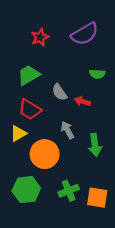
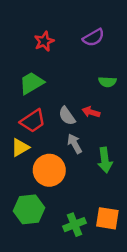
purple semicircle: (85, 34) -> (93, 38), size x0.7
gray semicircle: (59, 92) -> (67, 116), moved
red trapezoid: (30, 109) -> (33, 121), turned -65
green cross: (69, 191) -> (75, 225), moved

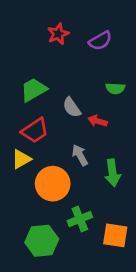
red star: (44, 41) -> (58, 34), moved
gray semicircle: (67, 116) -> (72, 107), moved
green hexagon: (29, 209) -> (42, 241), moved
green cross: (75, 225) -> (80, 219), moved

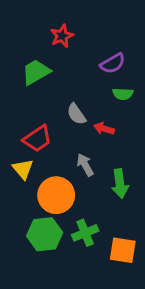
purple semicircle: (100, 41) -> (113, 63), moved
green trapezoid: (34, 90) -> (36, 72), moved
yellow triangle: (21, 159) -> (23, 169), turned -40
green hexagon: (42, 241) -> (45, 234), moved

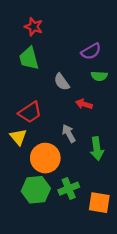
red star: (62, 36) -> (34, 27), moved, turned -30
green trapezoid: (36, 72) -> (29, 58), turned -75
gray semicircle: (76, 114) -> (62, 82), moved

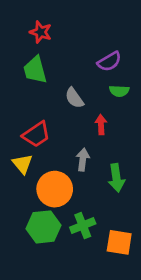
red arrow: (84, 104) -> (101, 125), turned 70
gray arrow: (69, 133) -> (83, 160), turned 36

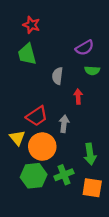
gray semicircle: (74, 98) -> (57, 76), turned 42
red trapezoid: (36, 134) -> (37, 116), moved
yellow triangle: (22, 164) -> (17, 138), moved
green arrow: (116, 178) -> (90, 154), moved

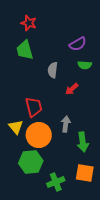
red arrow: (78, 97) -> (72, 89), turned -128
red trapezoid: (37, 116) -> (34, 107), turned -70
gray arrow: (64, 124) -> (66, 124), moved
green cross: (64, 175) -> (56, 182), moved

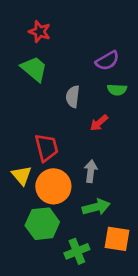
green trapezoid: (25, 50) -> (34, 69), turned 145
green arrow: (83, 142) -> (96, 207), moved, turned -96

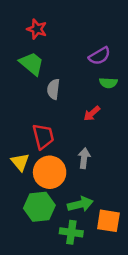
gray semicircle: (73, 97) -> (53, 89), moved
green arrow: (96, 207) -> (80, 204), moved
green cross: (77, 251) -> (71, 232), turned 30

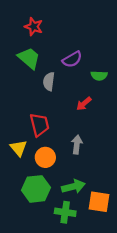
purple semicircle: (99, 56) -> (72, 59), moved
orange circle: (50, 172) -> (45, 157), size x0.7

